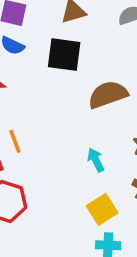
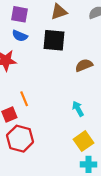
brown semicircle: (108, 95) -> (84, 65), size x0.7

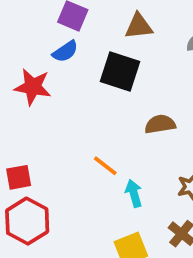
blue semicircle: (20, 36) -> (65, 51), turned -70
orange line: (24, 99) -> (105, 166), moved, turned -42

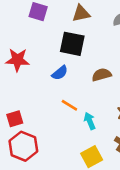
blue semicircle: (65, 51) -> (60, 73), moved

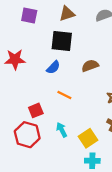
red square: (15, 119) -> (36, 110), moved
cyan arrow: (90, 121) -> (62, 130), moved

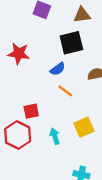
black square: (62, 41) -> (71, 43), turned -30
orange line: (64, 95) -> (65, 91), moved
yellow square: (88, 138) -> (84, 127), moved

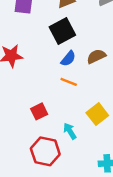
blue semicircle: (58, 69) -> (68, 59), moved
red hexagon: (18, 135) -> (45, 151), moved

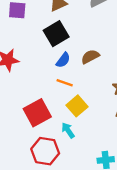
red square: (39, 111) -> (37, 113), size x1.6
yellow square: (97, 114) -> (77, 106), moved

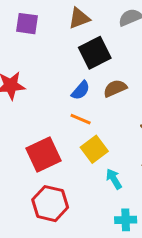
black square: (56, 34) -> (95, 53), moved
cyan arrow: (68, 130) -> (114, 179), moved

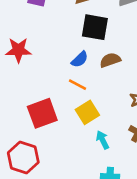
black square: (95, 53) -> (95, 27), turned 32
red hexagon: (50, 204) -> (23, 157), moved

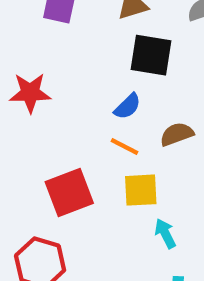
brown semicircle: (110, 60) -> (177, 134), moved
yellow square: (87, 112) -> (141, 190), turned 30

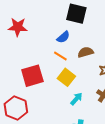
yellow square: (141, 190) -> (66, 77), turned 36
cyan arrow: (165, 233) -> (76, 99), turned 64

